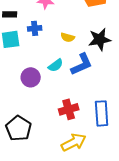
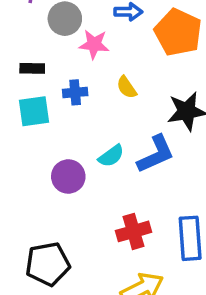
yellow semicircle: (68, 37) -> (127, 87), moved, turned 40
black pentagon: (19, 128) -> (48, 264), turned 30

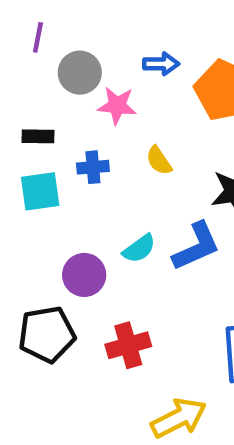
red cross: (133, 231) -> (128, 345), moved
black pentagon: (48, 264) -> (47, 334), moved

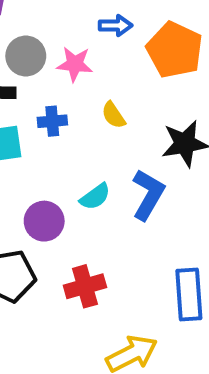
gray circle: (80, 73) -> (26, 56), moved
blue L-shape: (196, 246) -> (148, 195), turned -36

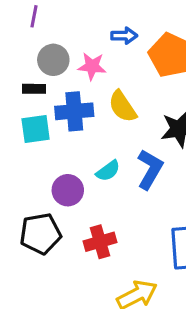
yellow semicircle: (113, 115) -> (123, 107), size x1.5
blue cross: (52, 121) -> (74, 111), size x1.6

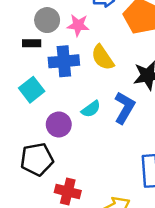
cyan square: (36, 129) -> (32, 90), moved, turned -30
red cross: (100, 242) -> (68, 192), moved, turned 30

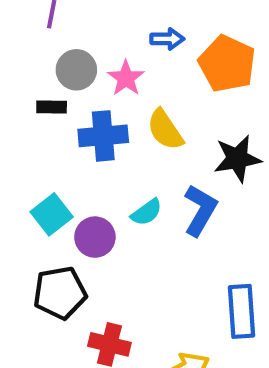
pink star: (78, 25) -> (126, 78), turned 30
cyan square: (32, 90) -> (52, 214), moved

